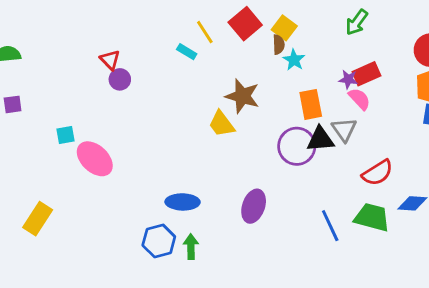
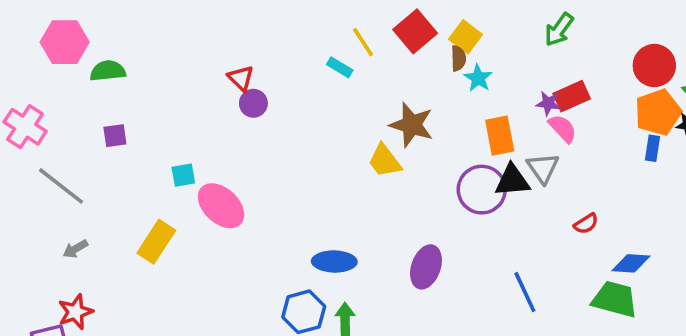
red semicircle: (378, 173) -> (586, 224), size x0.6
green trapezoid: (372, 217) -> (615, 299), moved
yellow rectangle: (38, 219) -> (156, 242), moved

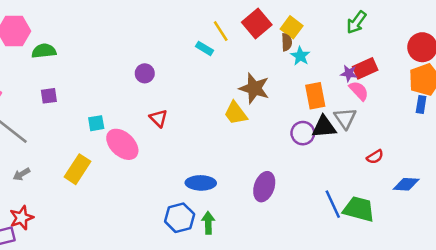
red triangle: (241, 78) -> (158, 118), moved
purple circle: (482, 190) -> (303, 133), size x0.7
green trapezoid: (615, 299) -> (359, 209), moved

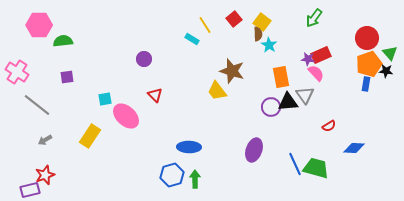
red square: (257, 24) -> (234, 19), size x0.7
purple ellipse: (264, 187) -> (254, 150), moved

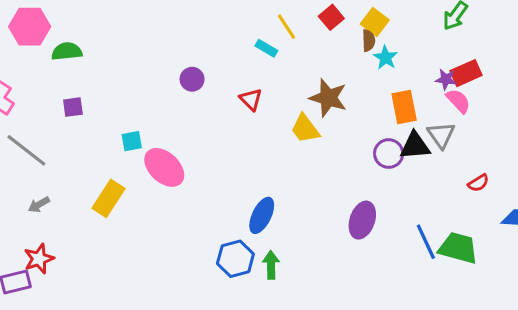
red triangle: (155, 95) -> (251, 99), moved
blue ellipse: (189, 147) -> (262, 215), turned -65

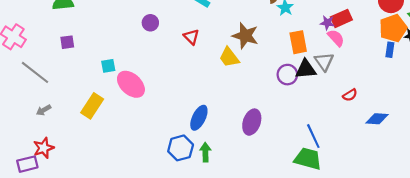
purple ellipse: (362, 220) -> (252, 122), moved
green trapezoid: (458, 248) -> (308, 159), moved

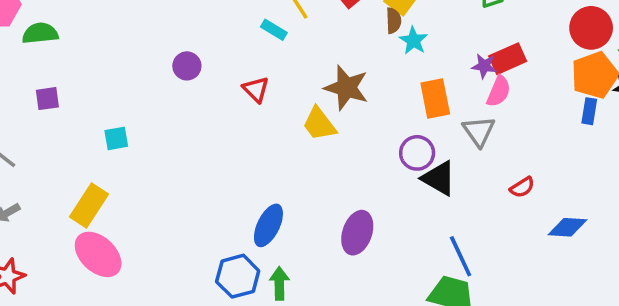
pink semicircle: (336, 38) -> (499, 91), turned 66
black triangle: (306, 69) -> (439, 178), moved, turned 35
pink ellipse: (131, 84) -> (98, 254), moved

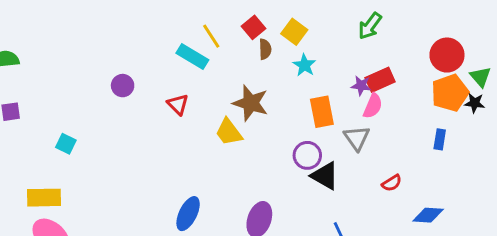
brown semicircle: (394, 21) -> (265, 49), moved
cyan rectangle: (274, 30) -> (192, 56), size x1.5
blue rectangle: (589, 111) -> (440, 139), moved
cyan square: (116, 138) -> (66, 144), turned 36
yellow rectangle: (89, 205) -> (44, 198), turned 56

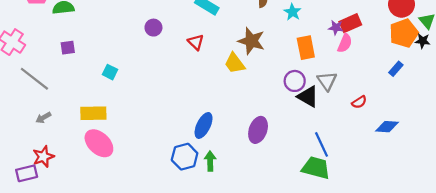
gray triangle: (357, 138) -> (327, 81), moved
blue rectangle: (440, 139) -> (396, 69), turned 32

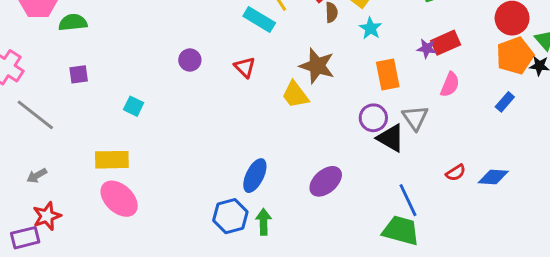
purple circle: (153, 28) -> (190, 60), moved
pink semicircle: (345, 43) -> (450, 85), moved
red semicircle: (359, 102) -> (456, 173), moved
gray arrow: (43, 118) -> (37, 176), moved
purple ellipse: (258, 130) -> (326, 181), turned 30

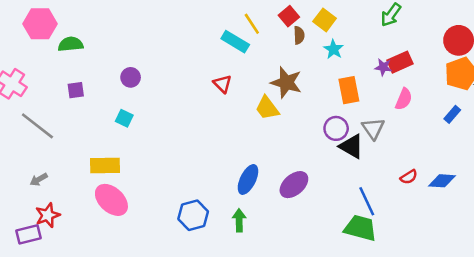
purple circle: (190, 60) -> (131, 77), moved
blue ellipse: (255, 176) -> (248, 179), moved
blue hexagon: (230, 216) -> (193, 215), moved

